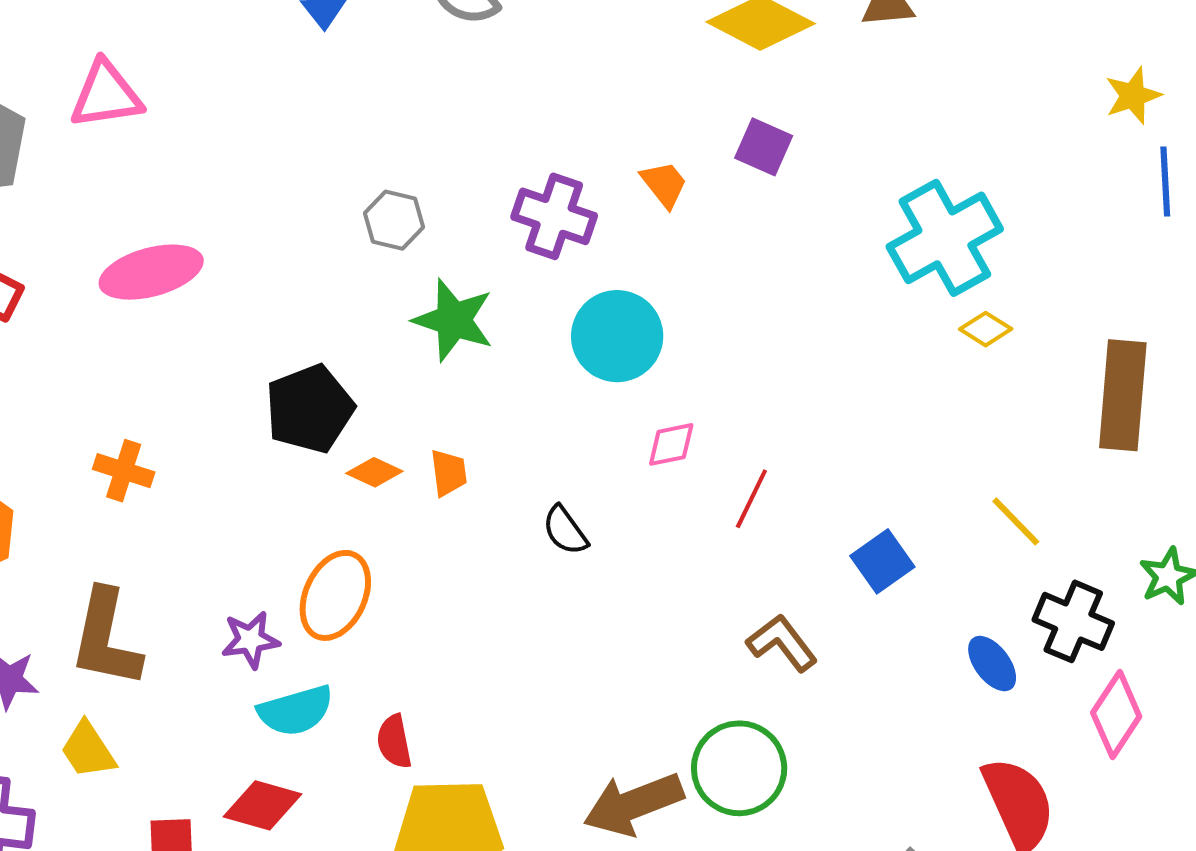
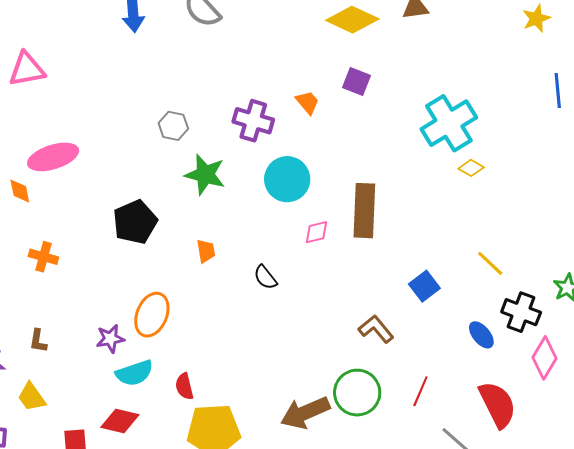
yellow star: (1133, 96) -> (536, 18), moved
brown rectangle: (1123, 395) -> (364, 211), moved
orange diamond: (374, 472) -> (20, 191), moved, turned 56
red line: (751, 499) -> (420, 391), moved
brown L-shape: (106, 638) -> (38, 341), size x0.5

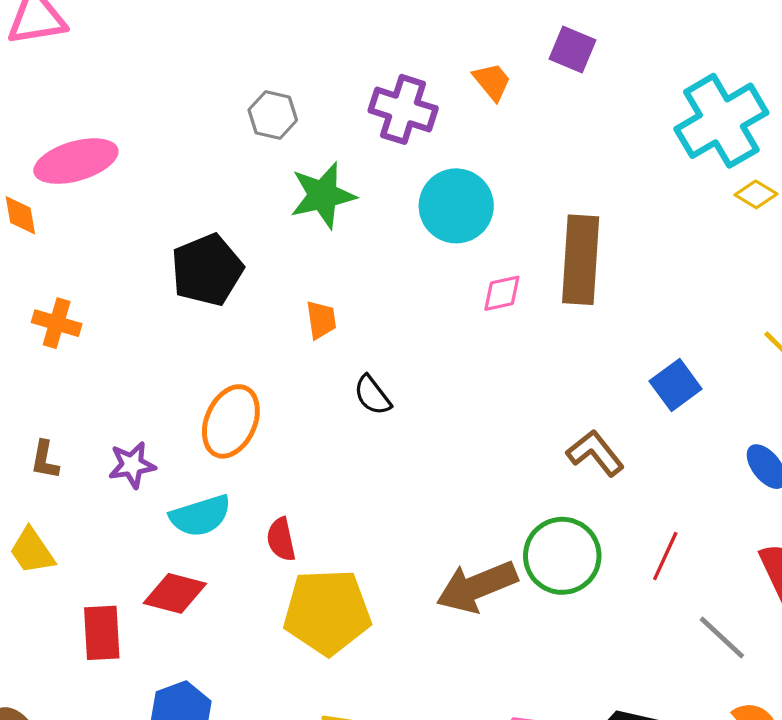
green star: (205, 175) -> (323, 195), turned -30
black semicircle: (265, 277) -> (372, 395), moved
purple star: (110, 339) -> (132, 465), moved

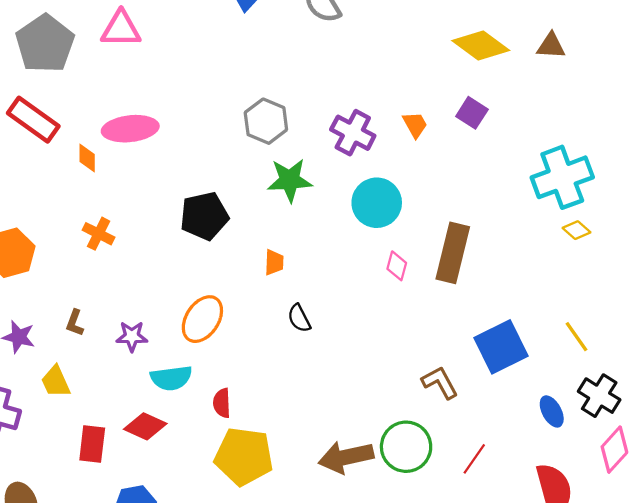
gray hexagon: (273, 115) -> (266, 121), size x1.4
pink diamond: (502, 293) -> (397, 266), turned -72
blue square: (676, 385) -> (501, 347), size x1.6

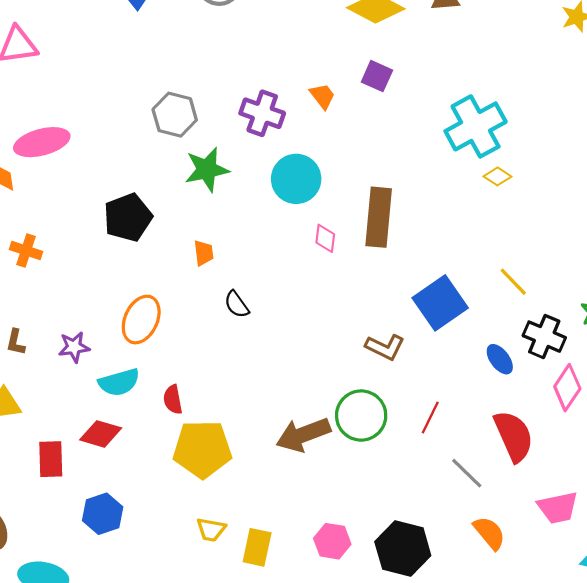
brown L-shape: (440, 383) -> (385, 347), turned 153

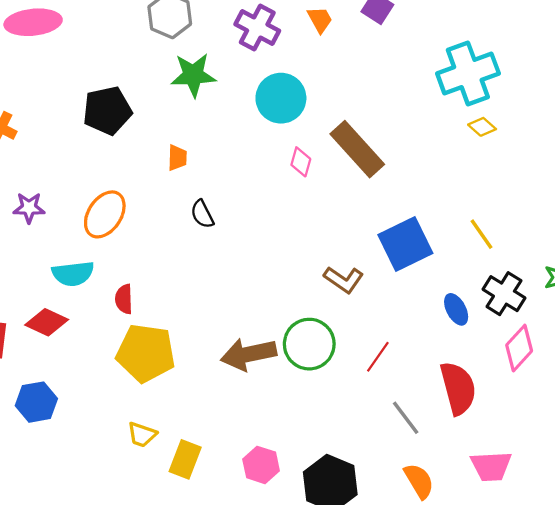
brown rectangle: (379, 217) -> (357, 149), turned -56
purple star: (74, 347) -> (29, 208), moved

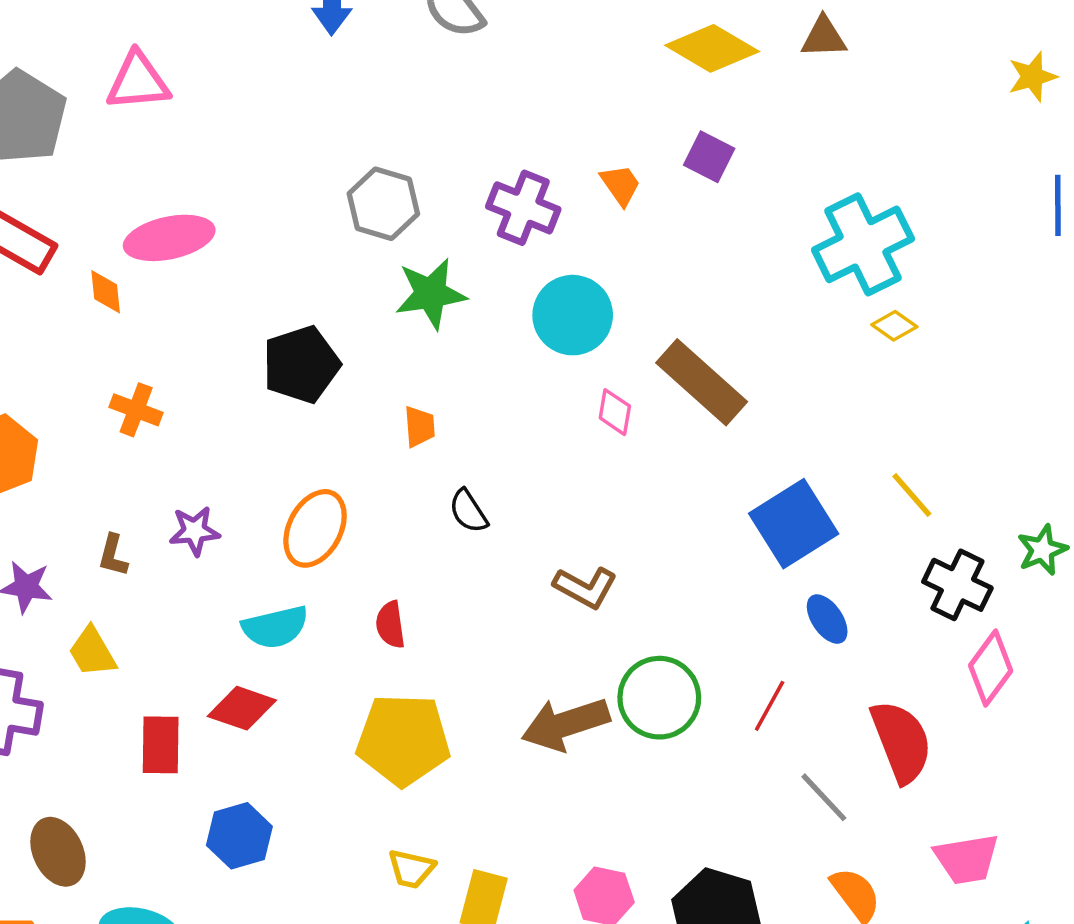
brown L-shape: (344, 280) -> (585, 587), moved
red semicircle: (124, 299) -> (390, 625), moved
blue ellipse: (456, 309) -> (827, 619), moved

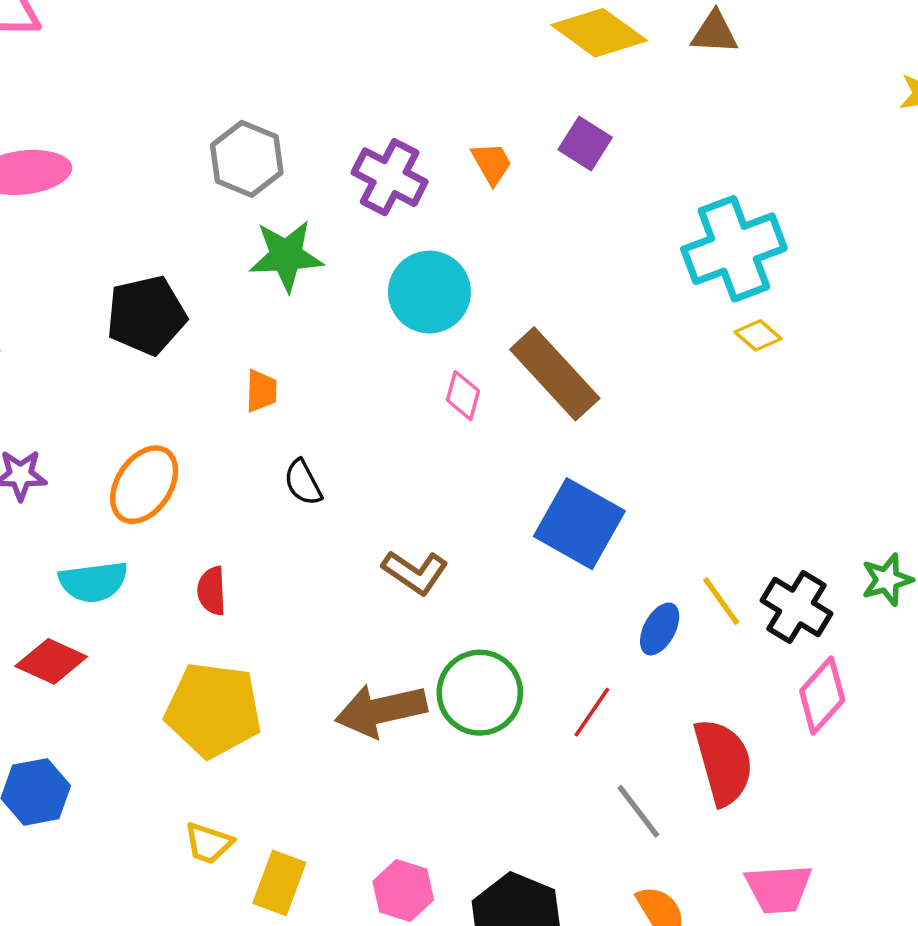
yellow line: (912, 495) -> (721, 601), moved
blue square: (794, 524) -> (579, 524), moved, turned -34
blue ellipse: (827, 619) -> (660, 629), turned 57

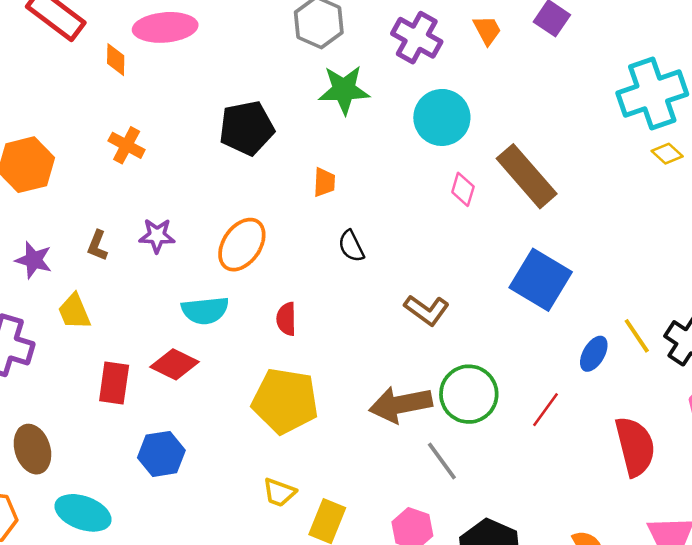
gray line: (638, 811) -> (442, 461), moved

